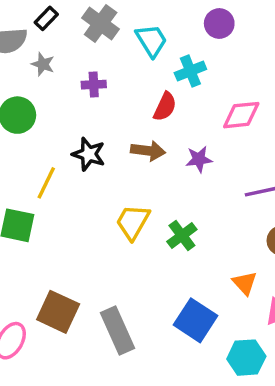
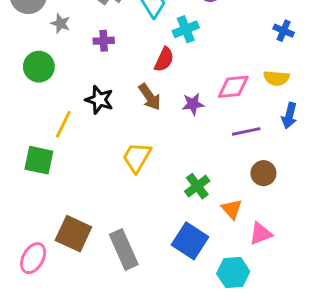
pink diamond: (241, 115) -> (233, 87), moved
brown arrow: (148, 151) -> (150, 97), turned 48
green cross: (182, 236) -> (197, 186), moved

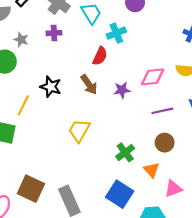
gray star: (60, 23) -> (21, 40), moved
purple cross: (104, 41) -> (54, 33), moved
brown circle: (263, 173) -> (165, 143), moved

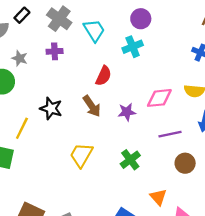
cyan cross: (116, 33) -> (133, 47), moved
brown circle: (165, 143) -> (185, 163), moved
green cross: (125, 152) -> (130, 160), moved

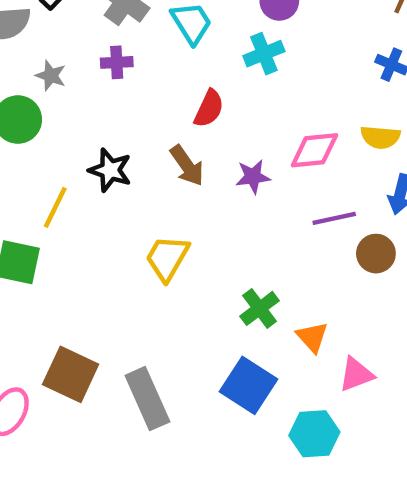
green cross: (130, 160) -> (260, 308), moved
brown circle: (185, 163) -> (376, 254), moved

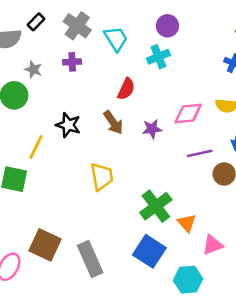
yellow trapezoid: (167, 258) -> (102, 177), turned 140
green cross: (260, 308) -> (156, 206), size x1.4

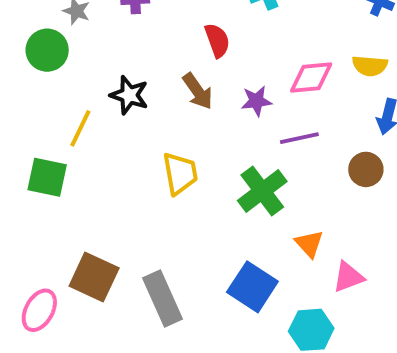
red semicircle: (126, 89) -> (217, 40), turned -45
purple line: (200, 153) -> (299, 138), moved
green cross: (156, 206) -> (262, 191), moved

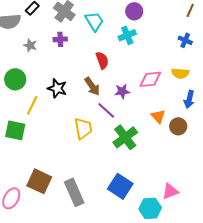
green circle: (47, 50) -> (15, 79), moved
purple line: (299, 138) -> (106, 110), moved, turned 54
orange triangle: (309, 244) -> (158, 116), moved
pink triangle: (348, 277) -> (170, 191), moved

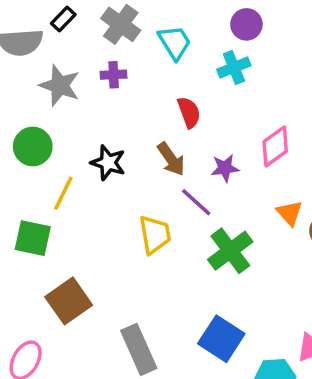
gray star: (30, 45) -> (60, 85), size x1.6
pink diamond: (150, 79) -> (275, 147), turned -30
brown square: (39, 181) -> (69, 301), moved, turned 30

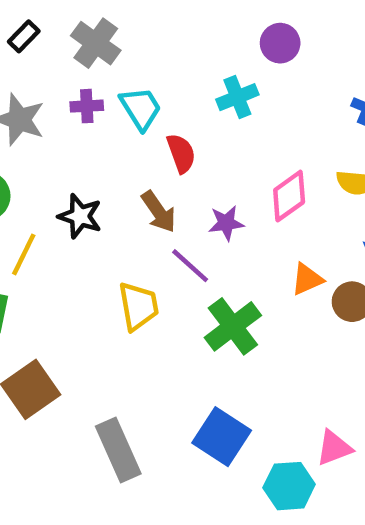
purple circle: (246, 24) -> (280, 43), moved
cyan trapezoid: (175, 42) -> (141, 108), moved
orange triangle: (290, 213) -> (307, 279), turned 48

